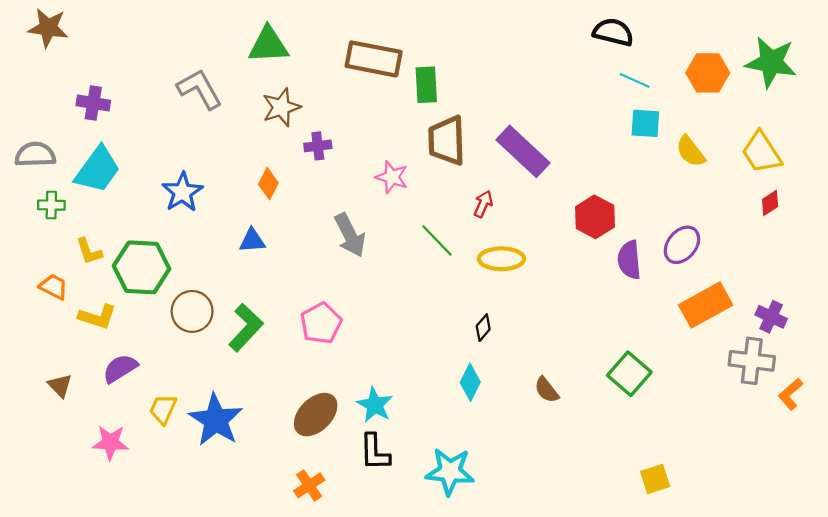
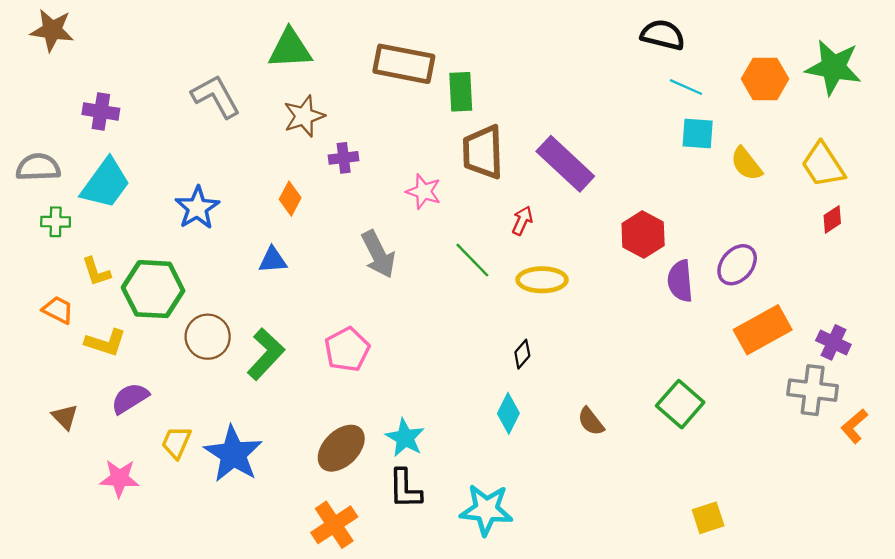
orange cross: (309, 485) -> (334, 525), size x1.4

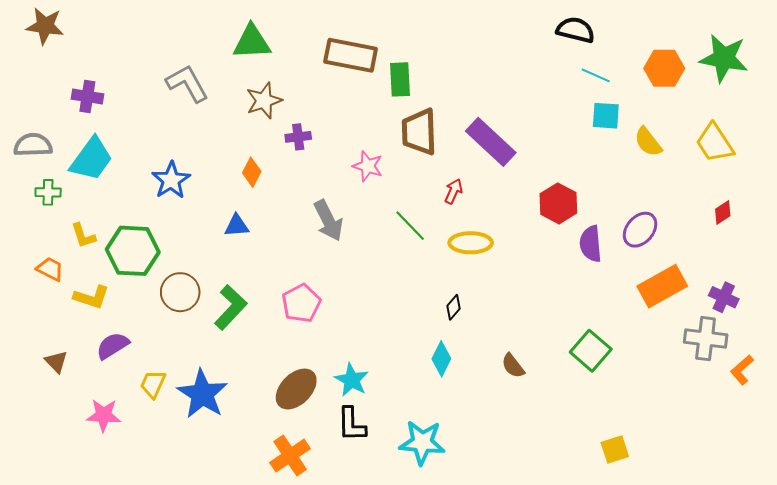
red diamond: (832, 219) -> (723, 213), moved

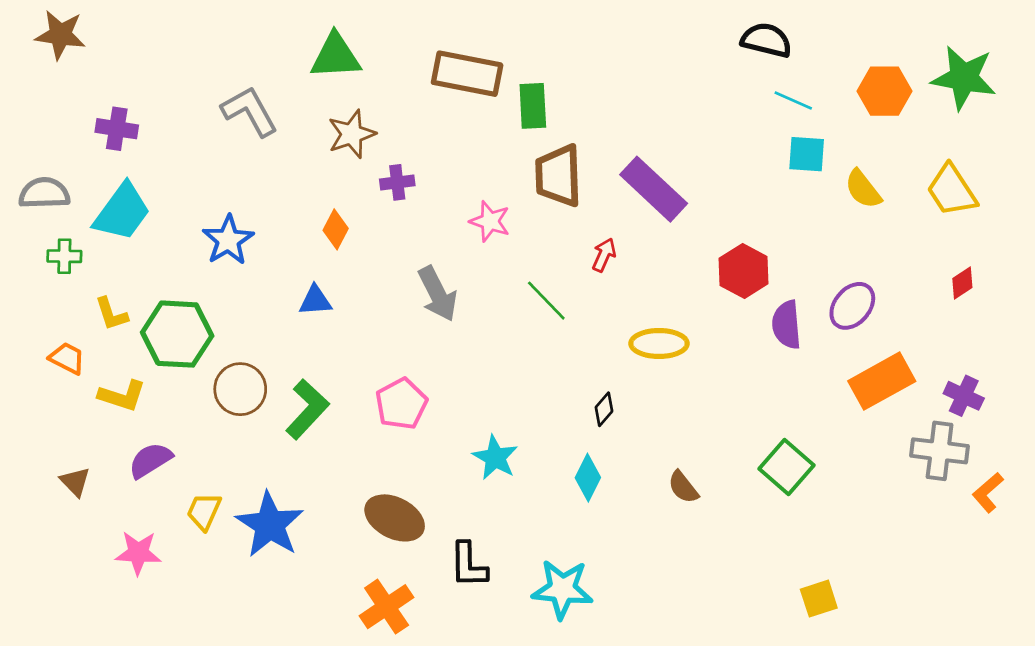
yellow ellipse: (471, 243) -> (659, 343), moved
cyan star: (352, 380) -> (495, 458), moved
brown ellipse: (296, 389) -> (395, 518), turned 72

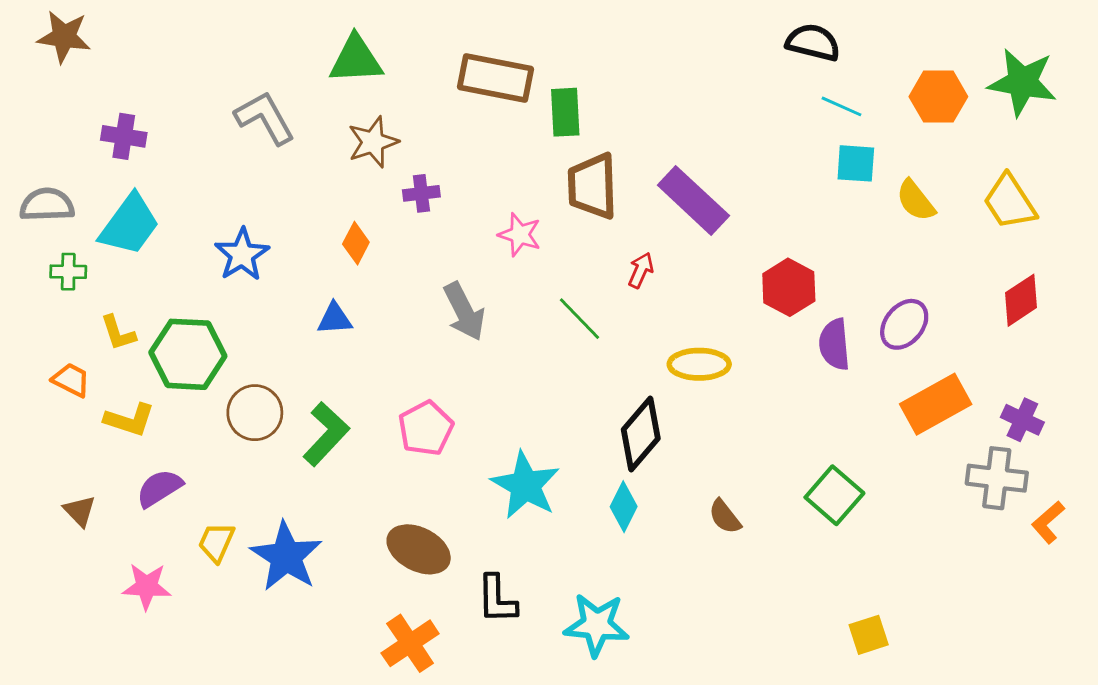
red diamond: (962, 283) -> (1021, 300), size x1.5
black diamond: (604, 409) -> (641, 434), size x2.0
cyan star: (495, 458) -> (525, 485), size x1.4

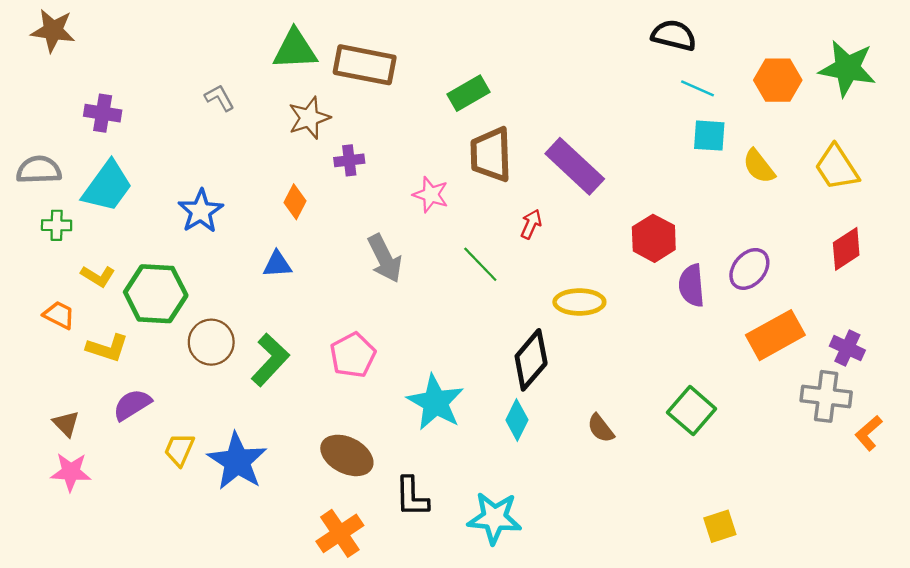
brown rectangle: (495, 78) -> (365, 65), moved
green rectangle: (565, 112) -> (468, 93), turned 63
gray L-shape: (265, 118) -> (219, 98), size x0.6
yellow L-shape: (118, 333) -> (98, 276), turned -40
pink star: (147, 586) -> (71, 472), moved

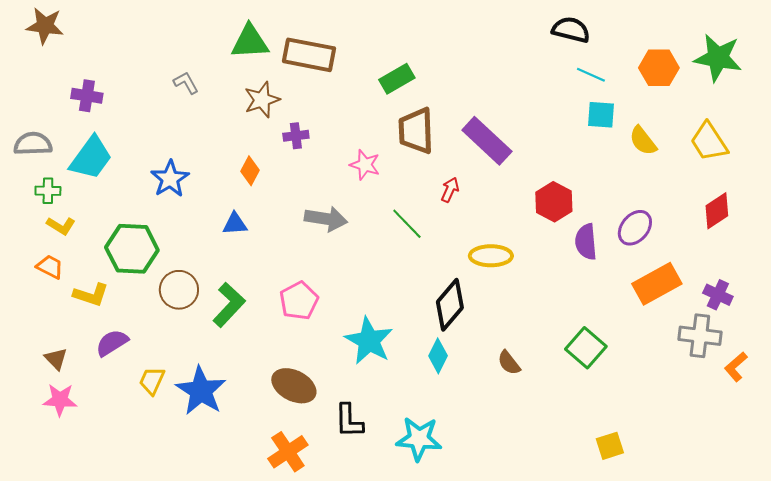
gray arrow: (385, 258) -> (326, 219), turned -54
yellow L-shape: (98, 276) -> (61, 226), moved

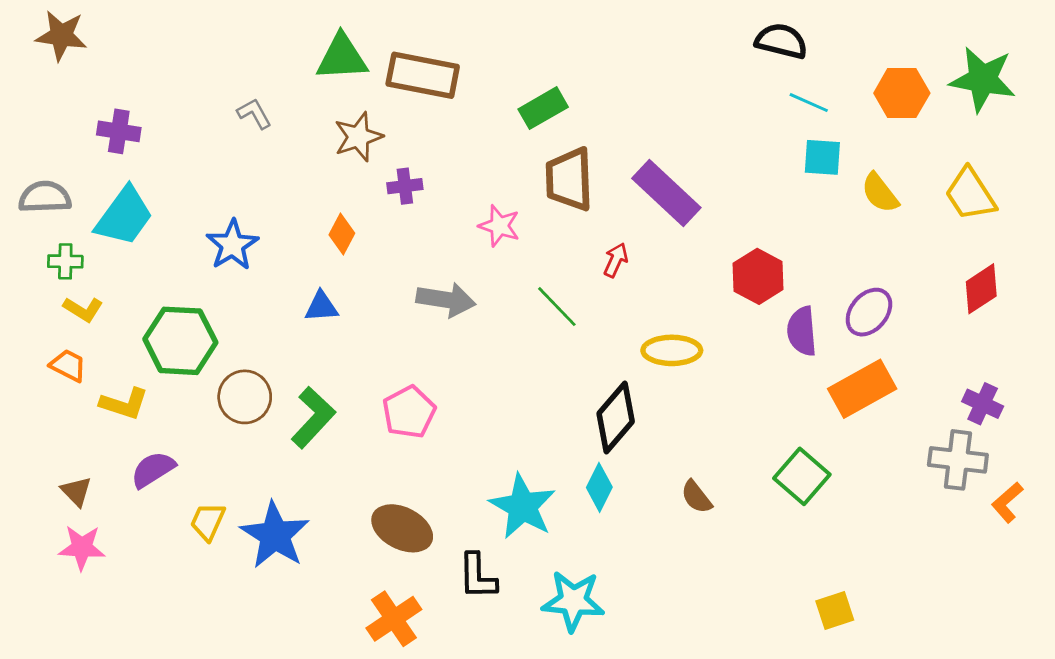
orange rectangle: (657, 284) -> (862, 389), moved
cyan star: (369, 341) -> (523, 506), moved

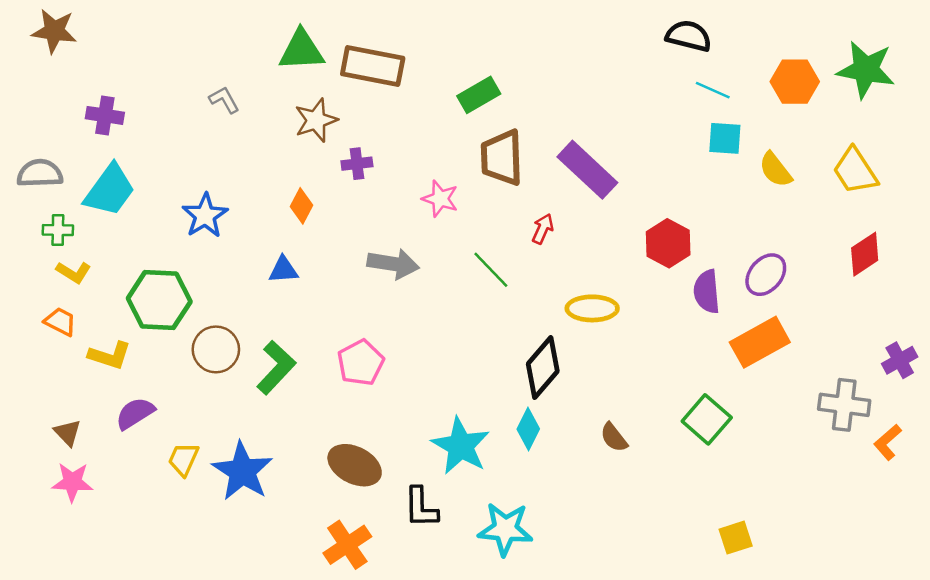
purple cross: (983, 404) -> (900, 360), moved, turned 36

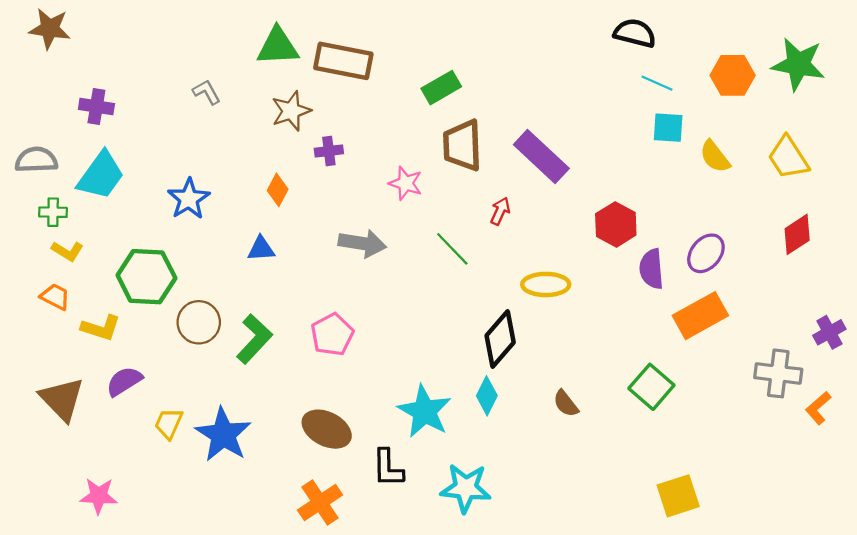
brown triangle: (68, 433) -> (62, 399), size x1.8
pink star: (72, 482) -> (99, 496), moved
yellow square: (736, 538) -> (678, 496), size x1.4

